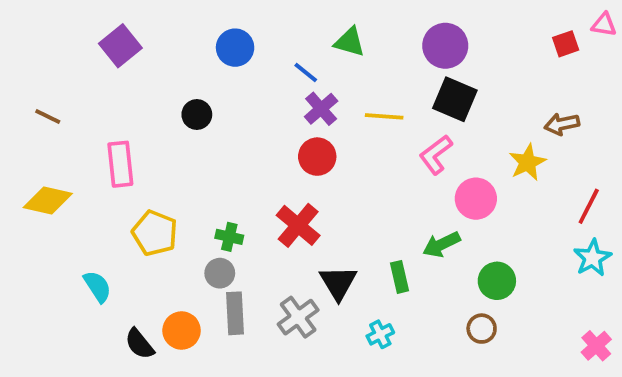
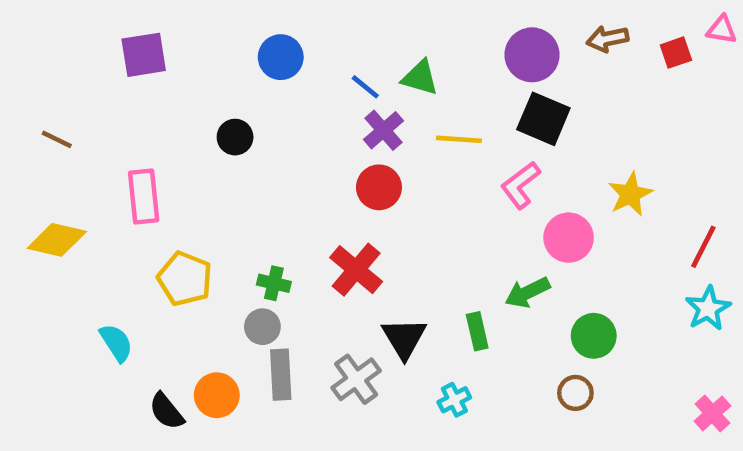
green triangle: (350, 42) -> (420, 78), moved
purple square: (120, 46) -> (144, 55), turned 30
brown arrow: (562, 124) -> (607, 39), moved

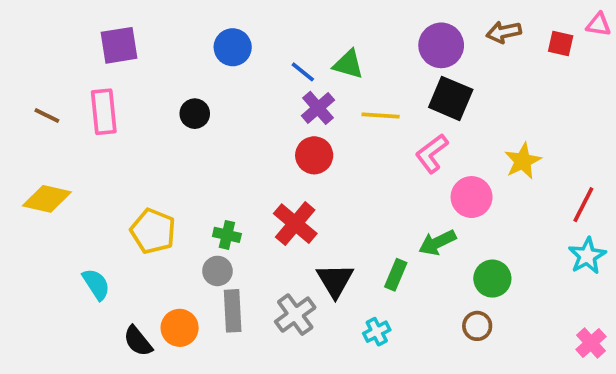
red square: (676, 53) -> (561, 43), turned 32
pink rectangle: (144, 196) -> (104, 112), moved
green rectangle: (477, 331) -> (396, 275), turned 36

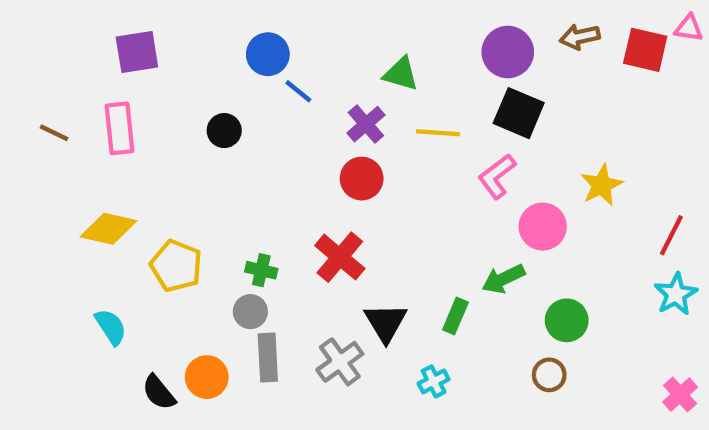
red square: (561, 43) -> (645, 50), size x1.5
blue line: (303, 72) -> (298, 91), moved
yellow diamond: (47, 199) -> (109, 229), moved

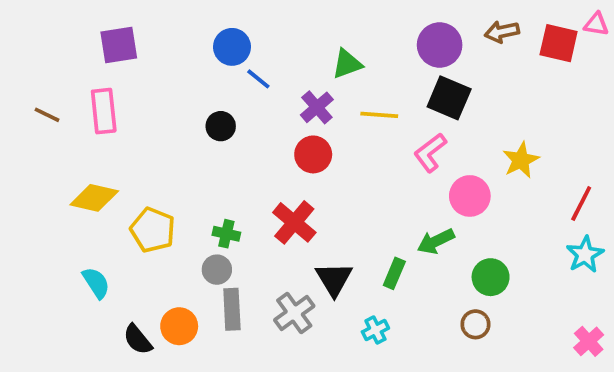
green triangle: (401, 74) -> (347, 64), turned -36
black circle: (224, 131) -> (221, 126), moved

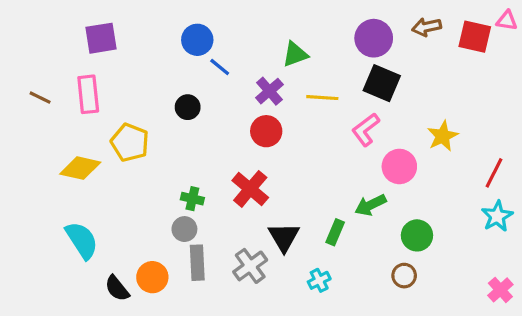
yellow pentagon: (153, 230) -> (130, 142), moved
cyan semicircle: (96, 283) -> (82, 240), size x1.4

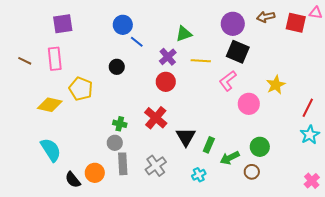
green arrow: (370, 205) -> (230, 158), moved
black triangle: (284, 237) -> (186, 137), moved

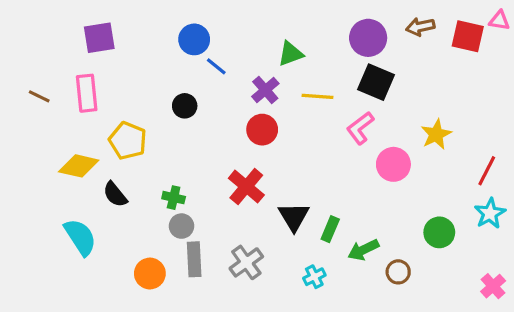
green cross: (120, 124) -> (174, 198), moved
green circle: (260, 147) -> (439, 232), moved
black semicircle: (73, 180) -> (115, 194), moved

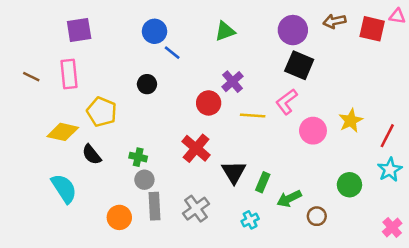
green triangle: (291, 54) -> (225, 31), moved
purple cross: (265, 90) -> (232, 82), moved
yellow line: (318, 96) -> (253, 116), moved
yellow star: (436, 134) -> (351, 121), moved

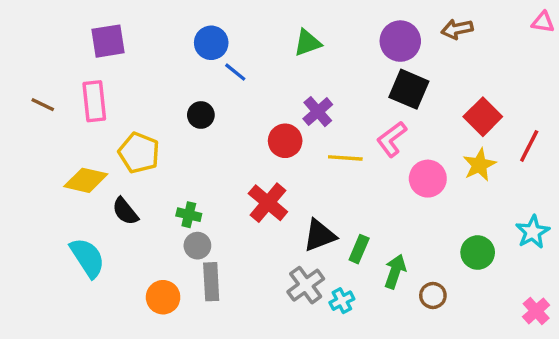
red square: (372, 29) -> (483, 117), moved, turned 32
red line: (387, 136) -> (529, 146), moved
black triangle: (234, 172) -> (319, 235), turned 40
green arrow: (289, 199) -> (395, 271), turned 135
gray cross: (196, 209) -> (306, 285), moved

